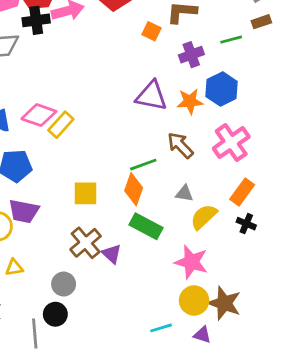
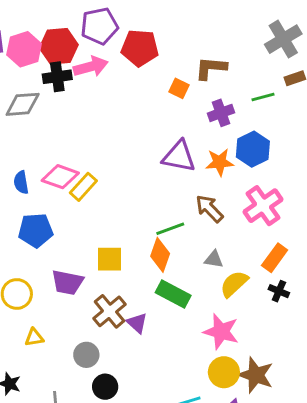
purple trapezoid: (24, 211) -> (67, 282), moved
black circle: (55, 314) -> (105, 387), moved

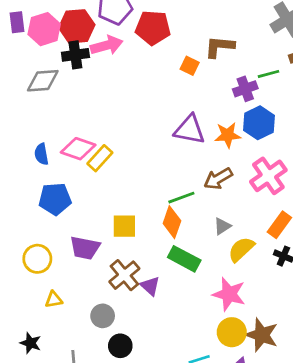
purple cross: (221, 113) -> (245, 89), moved
brown arrow: (209, 209) -> (218, 179), turned -76
gray triangle: (214, 259) -> (222, 226), turned -42

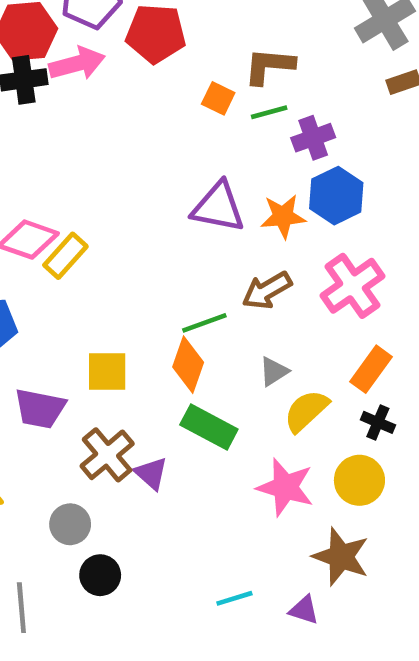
green line: (268, 74) -> (269, 112), moved
yellow circle: (232, 332) -> (359, 480), moved

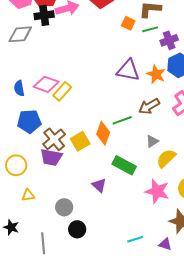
orange star: (283, 216) -> (156, 74), turned 30
orange diamond: (188, 365) -> (103, 133), moved
yellow square: (107, 371) -> (80, 141), turned -30
brown cross: (107, 455) -> (54, 139), moved

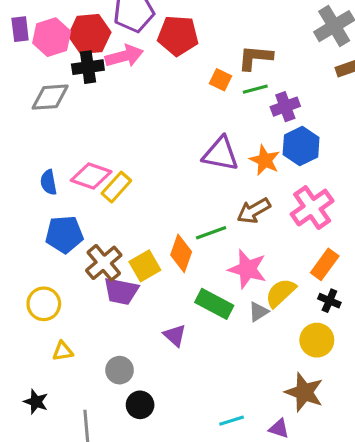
gray triangle: (152, 141) -> (258, 312), moved
purple trapezoid: (51, 157) -> (121, 291), moved
pink star: (157, 191) -> (247, 269), moved

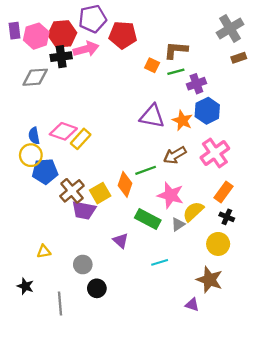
yellow circle: (44, 304) -> (31, 155), moved
cyan line: (232, 421) -> (160, 262), moved

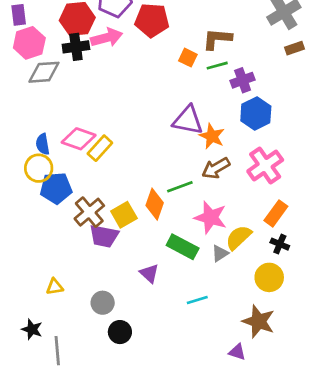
pink hexagon: (36, 36) -> (29, 43), moved
orange star: (182, 121) -> (212, 136), moved
gray line: (60, 303) -> (57, 351), moved

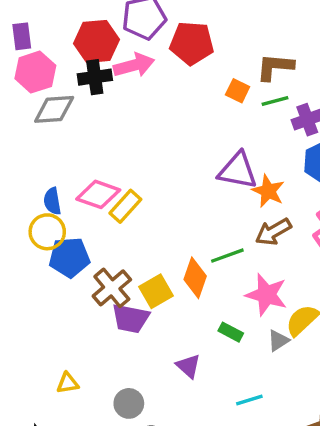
green rectangle: (183, 247) -> (231, 332), size x0.6

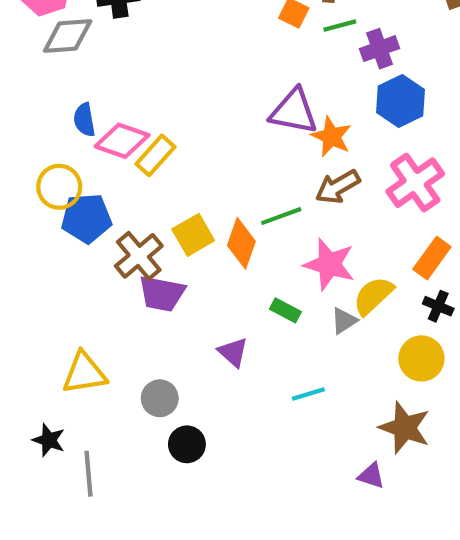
blue semicircle: (52, 201) -> (84, 120), moved
yellow square: (156, 291) -> (193, 235), moved
yellow triangle: (68, 383) -> (84, 373), size x1.6

